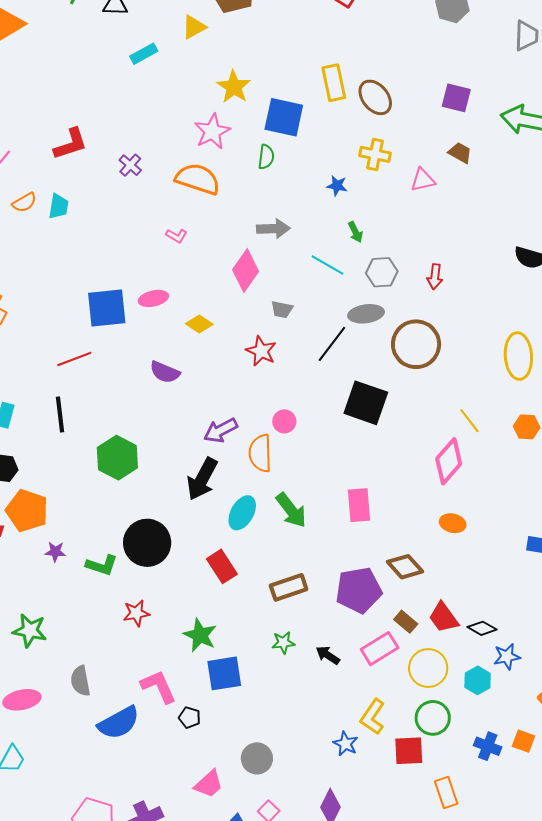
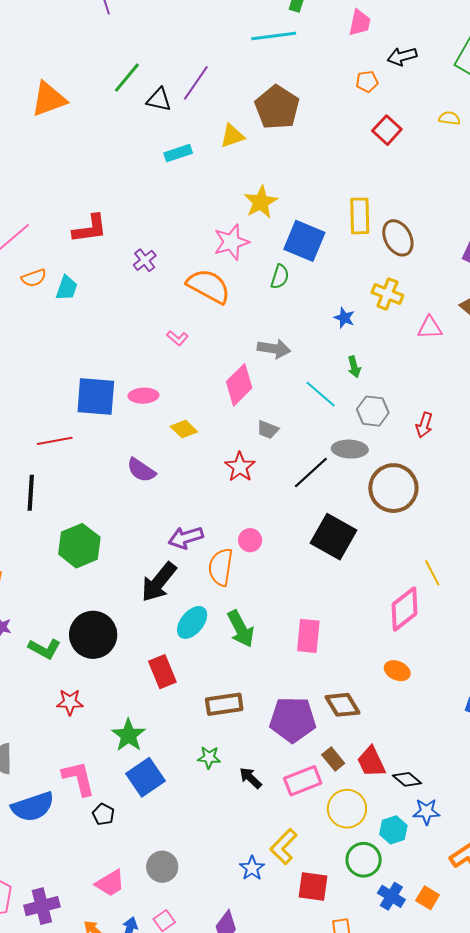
blue square: (224, 673) -> (145, 777), turned -36
green circle: (433, 718) -> (364, 860), moved

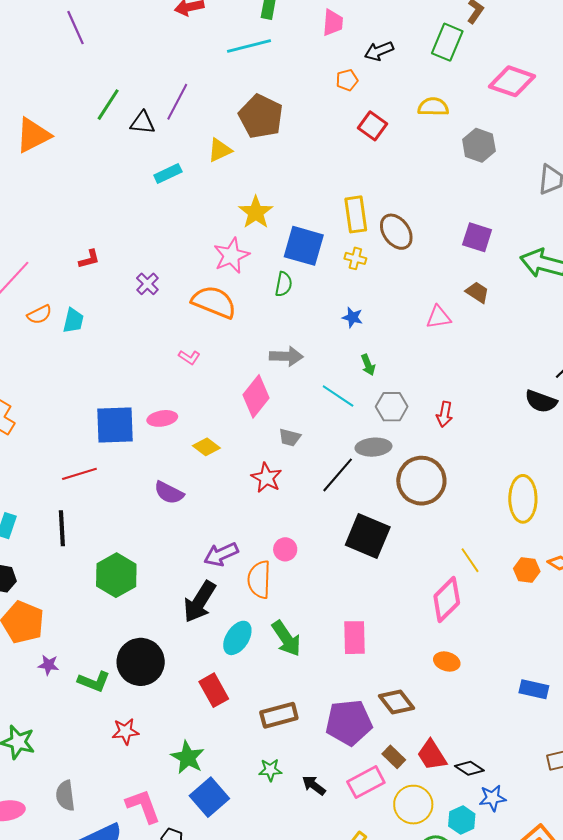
yellow semicircle: (449, 118) -> (433, 107), size x1.4
red L-shape: (90, 229) -> (89, 259), size x0.6
yellow cross: (387, 294) -> (355, 258), moved, size x0.7

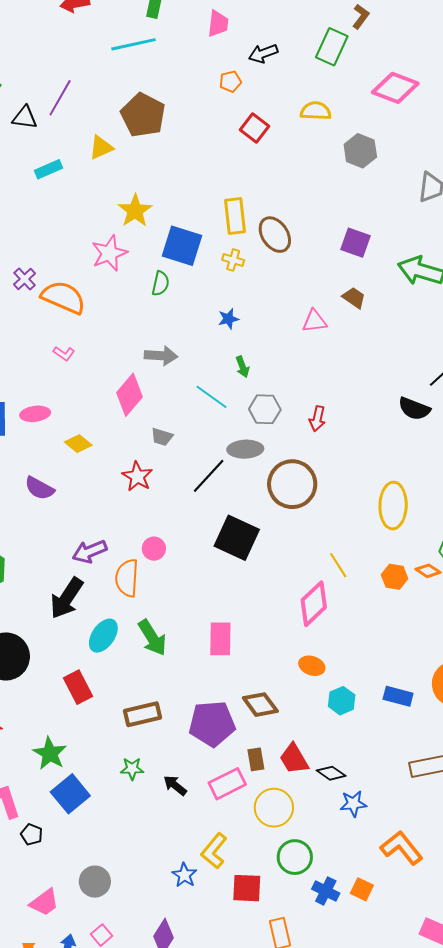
orange semicircle: (214, 302) -> (63, 297), moved
blue star: (353, 317) -> (228, 319), turned -30
brown rectangle: (394, 757) -> (256, 759), turned 35
cyan hexagon: (462, 820) -> (342, 701), moved

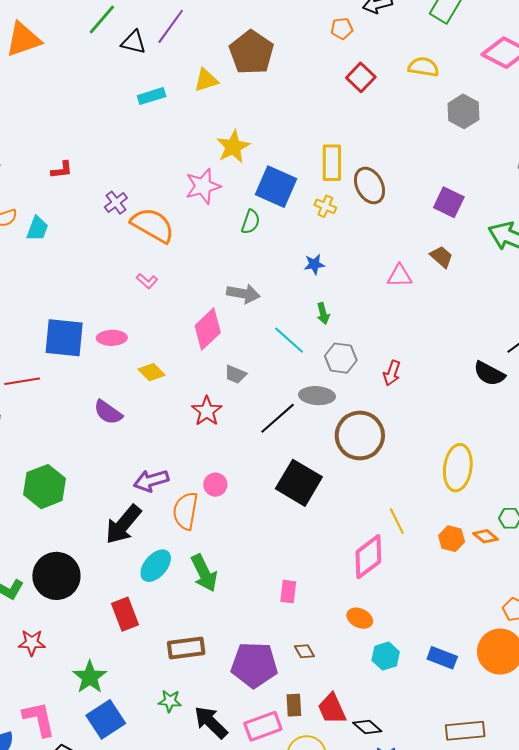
pink rectangle: (220, 639) -> (288, 592), moved, size x0.7
brown diamond: (260, 705) -> (304, 651), size x0.6
black arrow: (175, 785) -> (211, 722), size x1.5

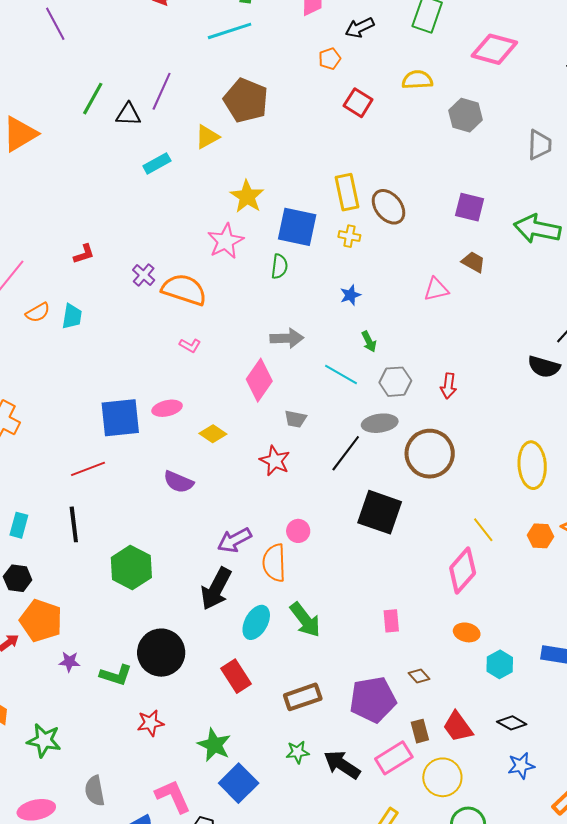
black diamond: (367, 727) -> (512, 723), moved

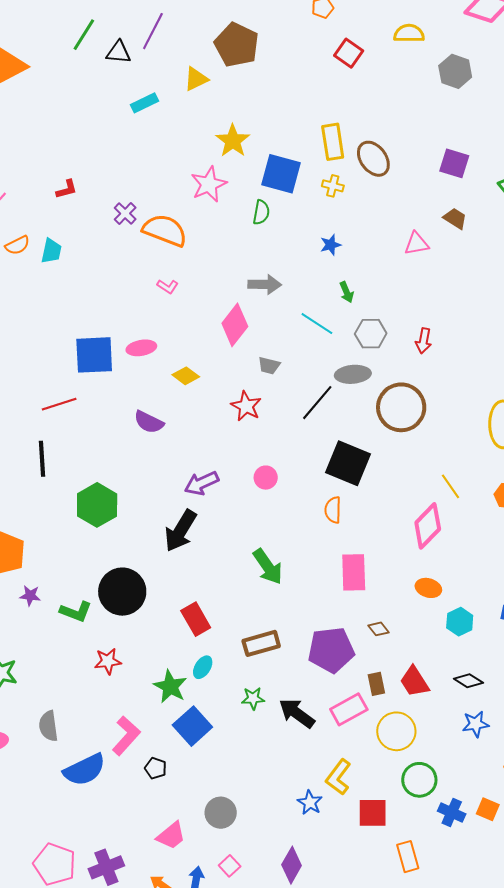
orange semicircle: (274, 563) -> (333, 510), moved, size x0.7
pink rectangle: (391, 621) -> (354, 572), size x1.6
cyan ellipse: (256, 622) -> (203, 667), moved, size x0.7
pink L-shape: (173, 796) -> (126, 736), turned 63

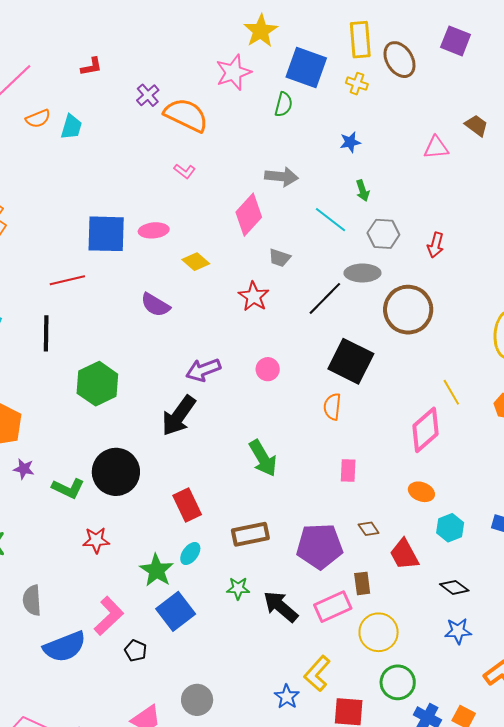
purple square: (454, 163) -> (456, 41), moved
pink rectangle: (354, 572) -> (348, 471), size x0.6
red trapezoid: (414, 682) -> (404, 554), moved

